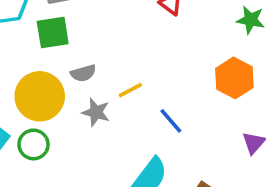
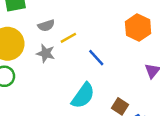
gray semicircle: (83, 73) -> (46, 26), moved

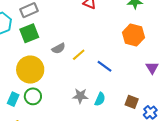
gray star: (46, 53) -> (80, 96), moved
cyan semicircle: (83, 96) -> (100, 99), size x0.6

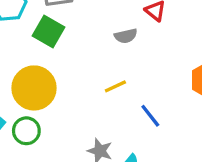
green square: (29, 33) -> (48, 32), turned 36
gray semicircle: (59, 48) -> (126, 36), moved

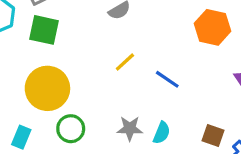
green circle: (26, 131) -> (71, 129), moved

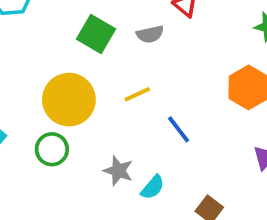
green square: (44, 30) -> (96, 34), moved
yellow circle: (47, 88) -> (69, 100), moved

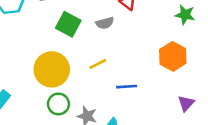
blue line: (179, 129) -> (127, 87), turned -54
green circle: (52, 149) -> (58, 104), moved

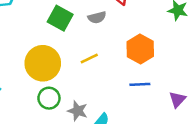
orange hexagon: (173, 56) -> (140, 49), moved
blue line: (127, 87) -> (140, 84), moved

